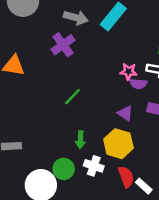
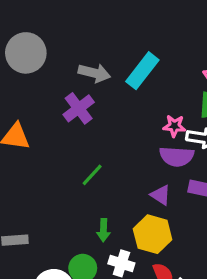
pink star: (129, 71) -> (174, 126), moved
purple semicircle: (138, 84) -> (177, 156), size x1.5

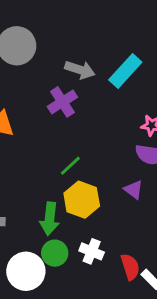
green arrow: (103, 230) -> (50, 219), moved, size x1.5
yellow hexagon: (153, 234) -> (82, 200), moved

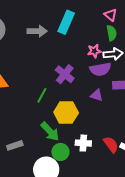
purple cross: (62, 102) -> (65, 74), moved
green line: (70, 166) -> (42, 95), moved
green arrow: (50, 219) -> (50, 131), turned -30

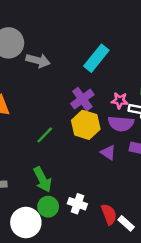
gray arrow: (37, 31) -> (38, 61), moved
purple cross: (65, 74) -> (82, 99), moved
yellow hexagon: (66, 113) -> (86, 125), moved

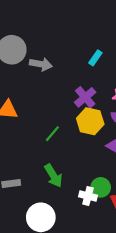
cyan rectangle: (96, 58) -> (95, 58), size x0.6
green circle: (48, 207) -> (101, 187), moved

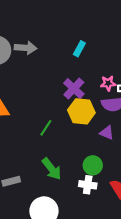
gray arrow: (41, 64) -> (26, 48), moved
green circle: (101, 187) -> (93, 165), moved

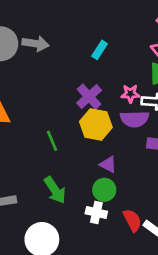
green line: (46, 128) -> (52, 141), turned -60
purple triangle: (107, 133) -> (108, 164), moved

